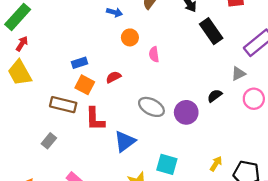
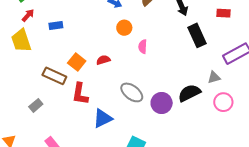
blue rectangle: (79, 63) -> (56, 26), moved
black semicircle: (215, 96) -> (189, 93), size x1.6

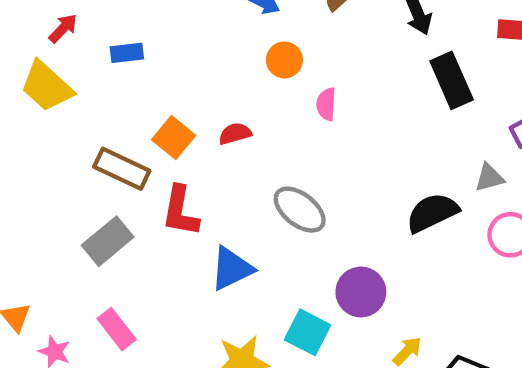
yellow trapezoid: (21, 41) -> (47, 86), turned -30
purple circle: (162, 103) -> (361, 292), moved
gray rectangle: (36, 105) -> (108, 241), moved, size x1.5

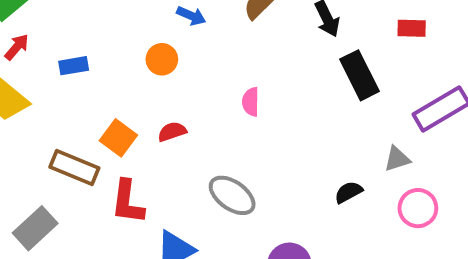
orange circle: (284, 60) -> (162, 59), moved
black semicircle: (432, 213) -> (348, 192), size x0.6
gray rectangle: (108, 241) -> (35, 228), moved

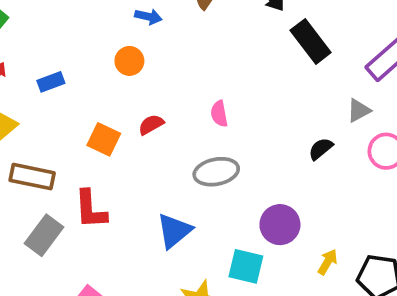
pink semicircle: (251, 102) -> (219, 114), moved
brown rectangle: (74, 168) -> (32, 177), moved
gray ellipse: (232, 195) -> (216, 172), turned -36
red L-shape: (128, 202) -> (90, 209), moved

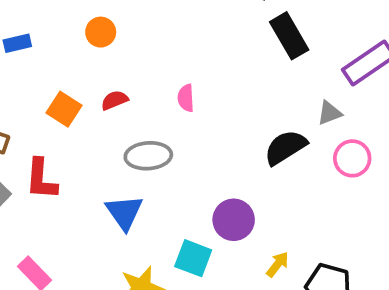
black semicircle: (321, 149) -> (285, 147), size x1.6
gray ellipse: (216, 172) -> (148, 156), moved
blue triangle: (174, 231) -> (124, 212), turned -33

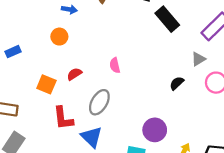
black semicircle: (285, 147) -> (177, 83), size x0.6
gray ellipse: (148, 156) -> (99, 102), turned -45
red L-shape: (41, 179) -> (63, 118), moved

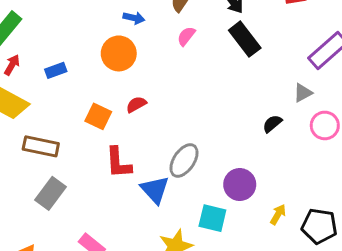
black rectangle: (167, 19) -> (245, 39), moved
orange circle: (59, 37) -> (119, 53), size x1.5
pink semicircle: (115, 65) -> (186, 36), moved, turned 48
gray ellipse: (99, 102) -> (184, 160), moved

